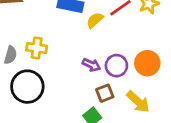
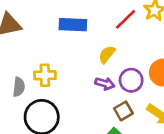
yellow semicircle: (95, 20) -> (107, 54), moved

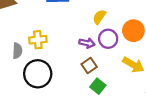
yellow semicircle: (107, 54) -> (99, 17), moved
brown square: (123, 111) -> (89, 65), moved

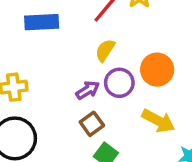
purple arrow: (87, 43) -> (88, 90), turned -42

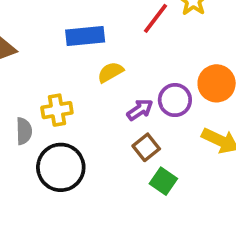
yellow semicircle: (105, 50) -> (110, 72), moved, turned 30

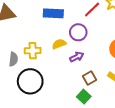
yellow semicircle: (110, 72) -> (59, 44), moved
purple circle: (175, 100) -> (78, 32), moved
brown square: (146, 147) -> (89, 78), moved

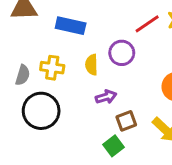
blue rectangle: (53, 13) -> (71, 26), moved
yellow semicircle: (59, 44) -> (92, 65), turned -80
purple arrow: (77, 57) -> (106, 97), moved

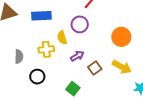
yellow cross: (52, 68) -> (46, 49), moved
black circle: (41, 111) -> (37, 77), size x0.6
green square: (113, 146) -> (73, 89), moved

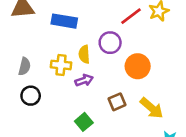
orange circle: (121, 37) -> (138, 66), moved
purple arrow: (77, 56) -> (84, 80), moved
black circle: (37, 77) -> (31, 96), moved

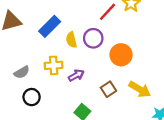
blue rectangle: (64, 21) -> (50, 26), turned -45
yellow semicircle: (84, 54) -> (71, 40), moved
gray semicircle: (24, 66) -> (22, 72), turned 56

